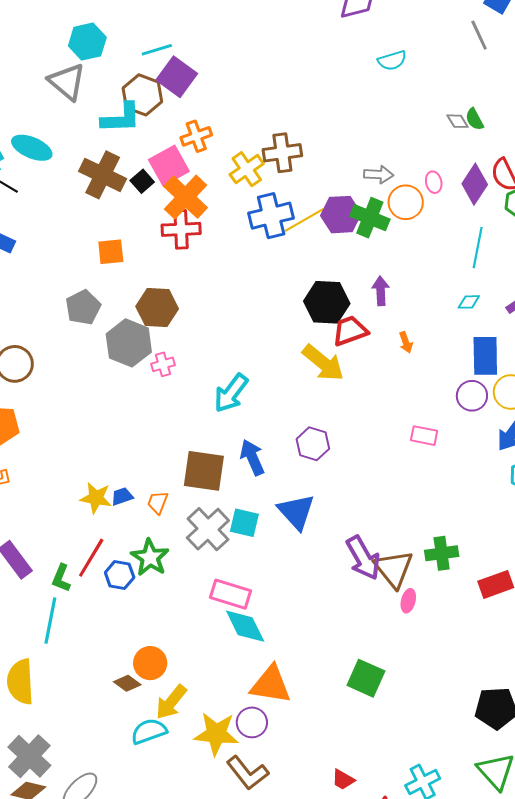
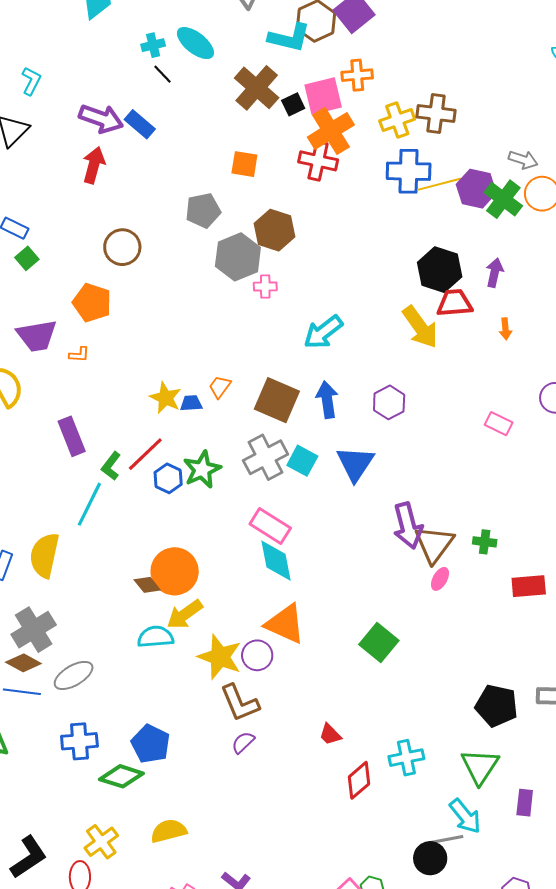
orange trapezoid: (158, 502) -> (220, 387), moved
green cross: (442, 553) -> (485, 542), size x0.7
orange circle: (150, 663) -> (175, 571), size x1.4

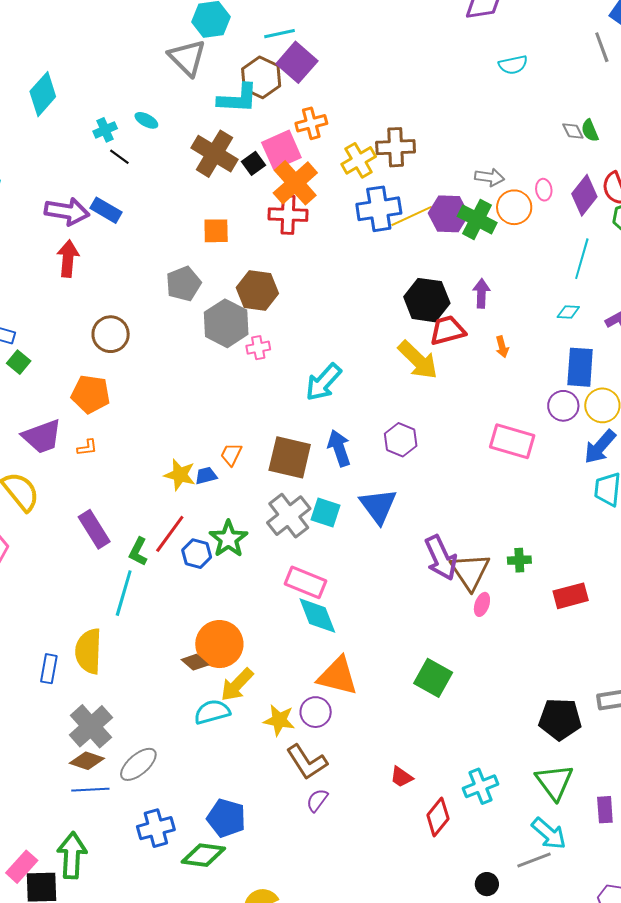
cyan ellipse: (195, 43) -> (146, 120), size x0.6
pink rectangle: (499, 424) -> (512, 441), size x1.6
yellow star: (220, 657) -> (279, 720), size x0.7
black circle: (430, 858) -> (487, 884), moved, size x0.7

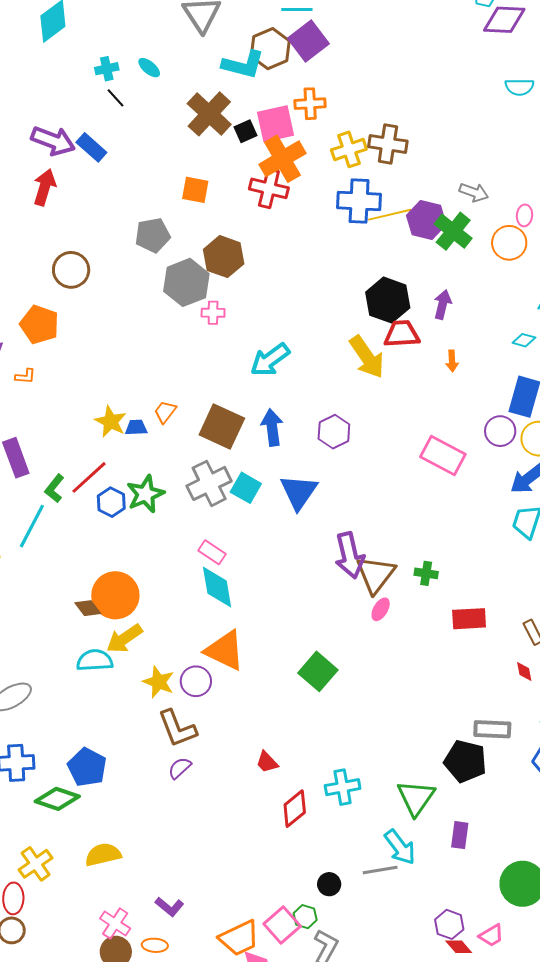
orange circle: (514, 207) -> (509, 243), moved
pink rectangle: (305, 582) -> (212, 552), size x0.7
black pentagon: (560, 719) -> (465, 761), moved

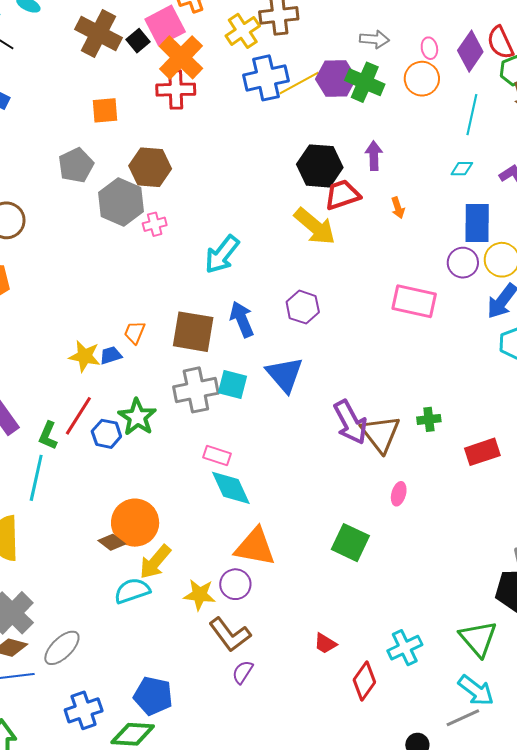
gray cross: (209, 483) -> (196, 390), turned 30
pink ellipse: (381, 609) -> (399, 494), moved

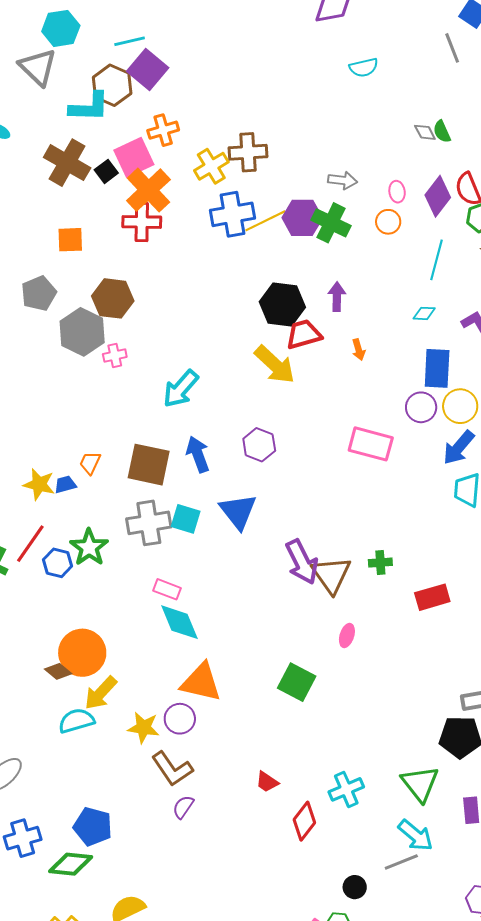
orange circle: (422, 79) -> (388, 222), size x0.7

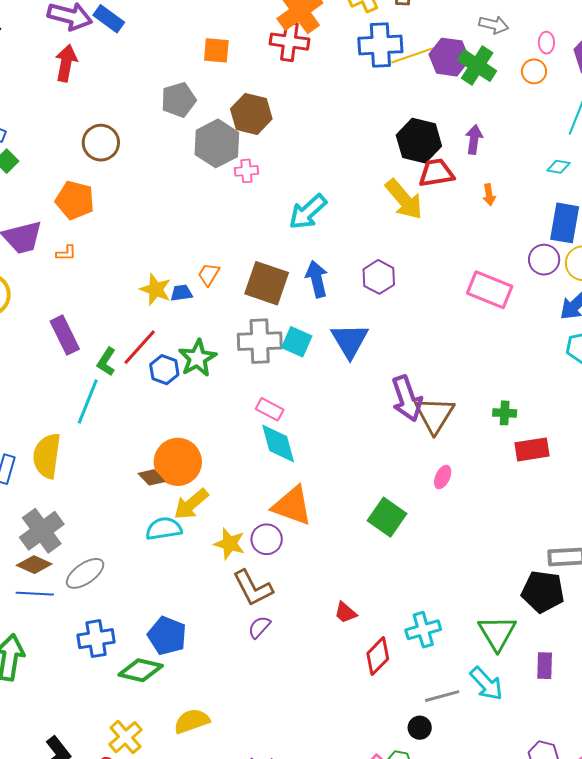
green cross: (380, 563) -> (505, 413), moved
gray line: (401, 862) -> (442, 696), moved

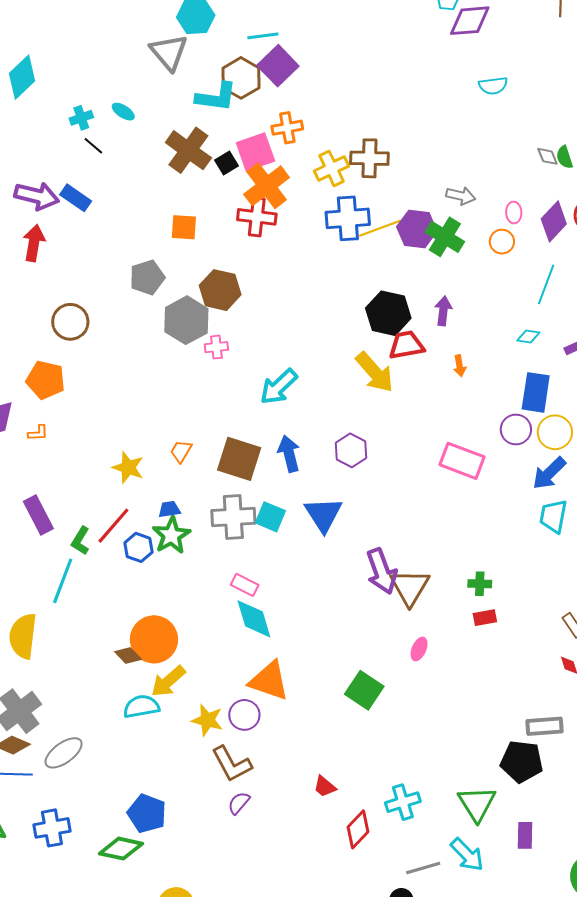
blue trapezoid: (181, 293) -> (169, 509), moved
red rectangle: (532, 449) -> (485, 618), moved, size x0.7
blue cross: (96, 639) -> (52, 828), moved

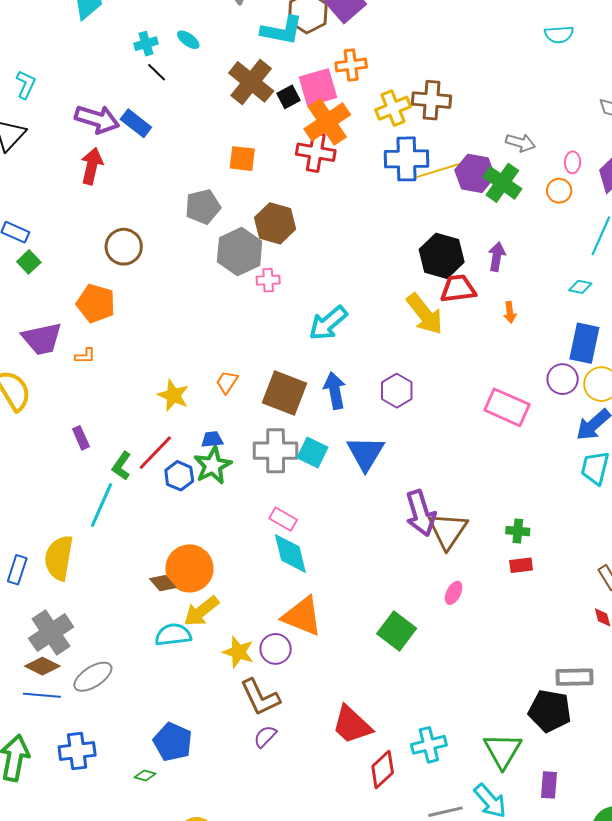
purple rectangle: (38, 515) -> (81, 438), size x0.6
red trapezoid: (325, 787) -> (352, 725), size x1.8
green diamond: (121, 849) -> (145, 775), size x0.5

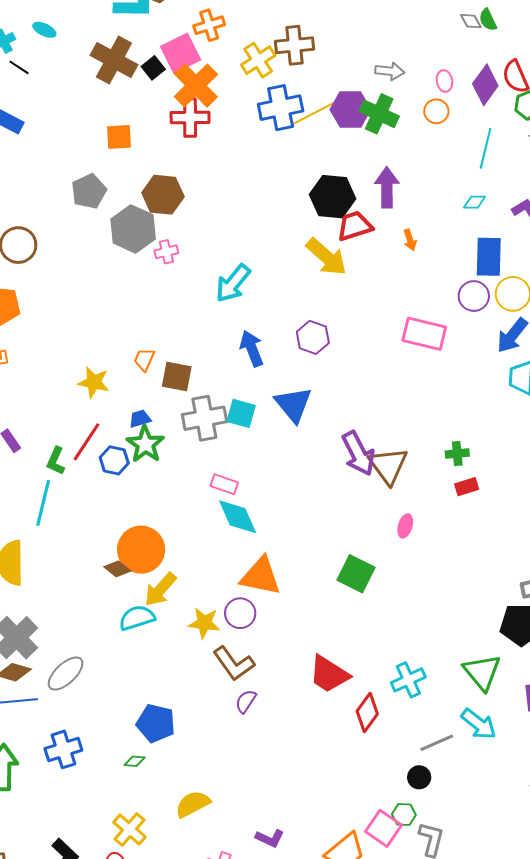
purple arrow: (497, 257) -> (387, 187), size x1.4
brown square: (284, 393) -> (177, 376), moved, size x0.7

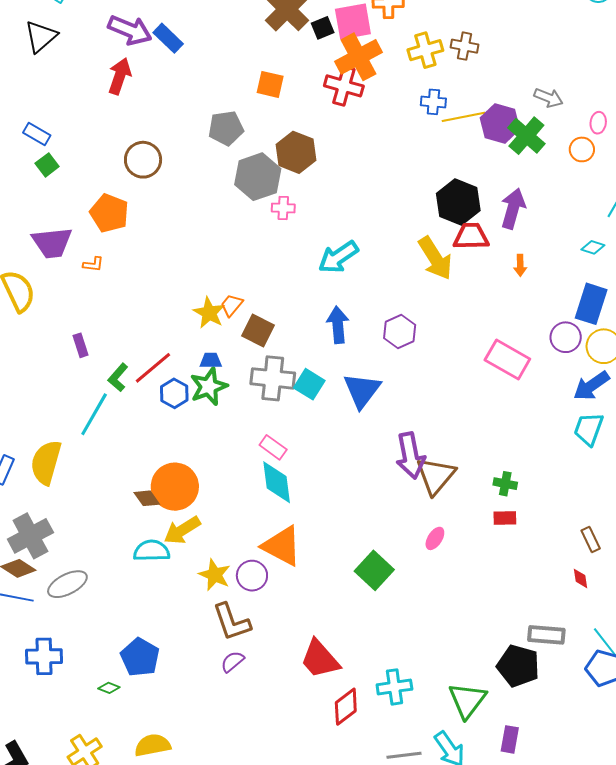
brown cross: (295, 45) -> (464, 46), size x0.7
blue cross: (281, 108) -> (433, 102), size x0.6
yellow star: (94, 382) -> (209, 313), moved

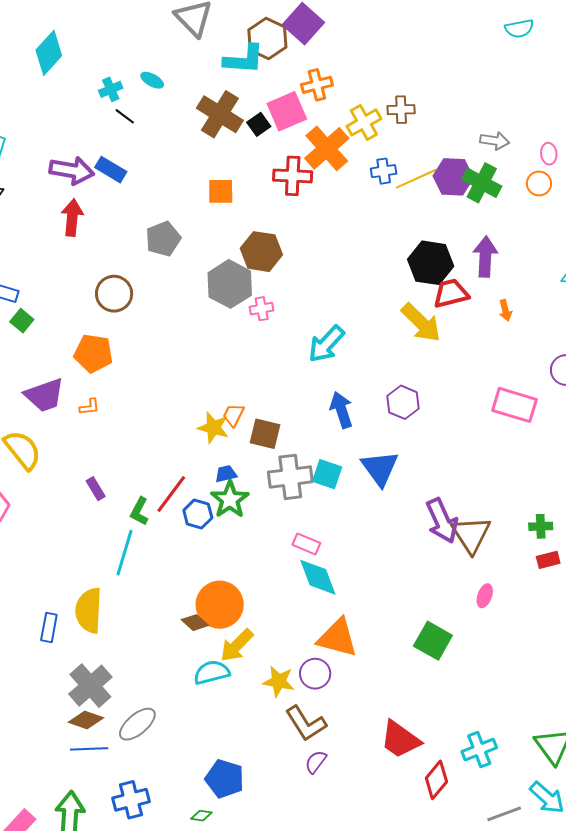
orange cross: (359, 57) -> (327, 148), moved
gray pentagon: (226, 128) -> (163, 239), moved

